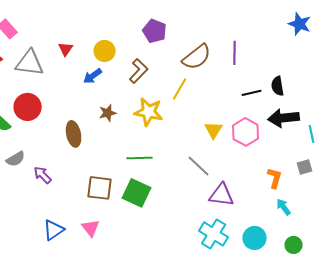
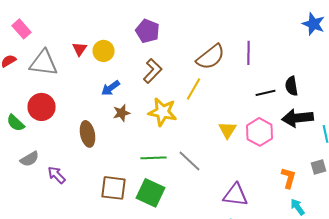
purple pentagon: (155, 31) -> (148, 31), moved
yellow circle: (105, 51) -> (104, 51), moved
blue arrow: (93, 76) -> (110, 88), moved
gray line: (199, 166) -> (190, 161), moved

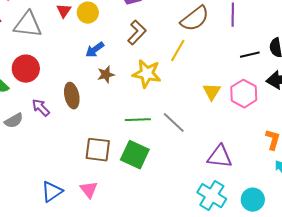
purple arrow: (56, 175) -> (41, 108), moved

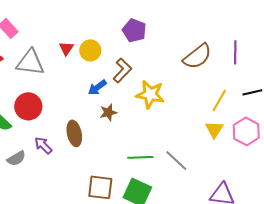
brown L-shape: (137, 33) -> (122, 70), moved
yellow line: (178, 51) -> (219, 100), moved
yellow star: (147, 74) -> (150, 94), moved

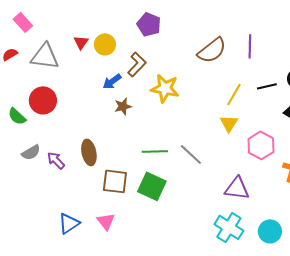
pink hexagon: (246, 131) -> (261, 145), moved
brown ellipse: (74, 133) -> (89, 152), moved
purple arrow: (43, 145) -> (56, 160), moved

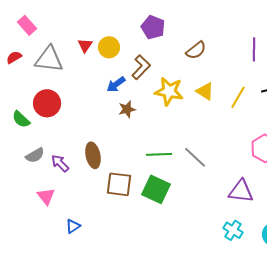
brown semicircle: (212, 50) -> (196, 50), moved, size x0.7
yellow triangle: (229, 123) -> (205, 91), moved, turned -30
pink triangle: (106, 221) -> (46, 196), moved
blue triangle: (69, 223) -> (73, 226), size x0.7
cyan cross: (229, 227) -> (233, 230), size x0.7

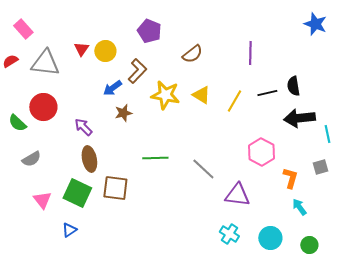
gray line: (195, 157) -> (203, 169), moved
purple arrow: (60, 163) -> (83, 127), moved
green square: (156, 189) -> (77, 193), moved

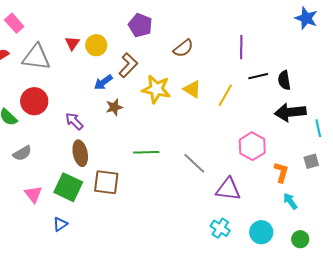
black line: (267, 93) -> (258, 76), moved

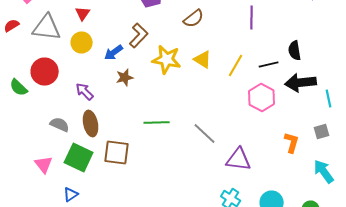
yellow circle: (96, 45) -> (82, 42), moved
black line: (258, 76) -> (269, 64), moved
pink hexagon: (252, 146) -> (262, 98), moved
gray semicircle: (22, 153) -> (60, 124), moved, turned -126
cyan arrow: (290, 201) -> (324, 172), moved, size x1.4

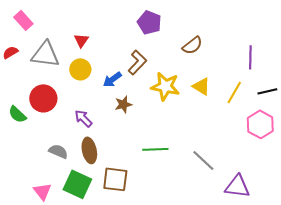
purple line: (252, 18) -> (250, 57), moved

